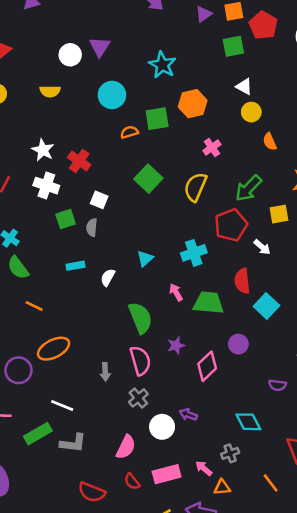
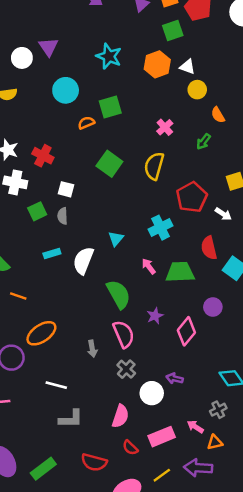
orange hexagon: (193, 104) -> (157, 64), moved
green arrow: (248, 188) -> (204, 142), moved, size x0.6
white semicircle: (108, 277) -> (83, 261), size x1.6
green rectangle: (38, 434) -> (43, 469), moved

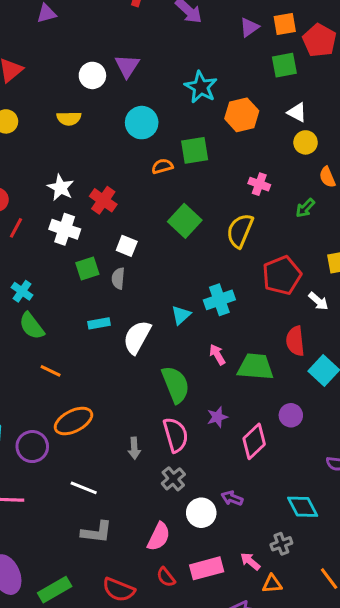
orange hexagon: (157, 64) -> (242, 115), moved
pink cross: (165, 127) -> (259, 184), turned -35
cyan cross: (161, 228) -> (219, 300), moved

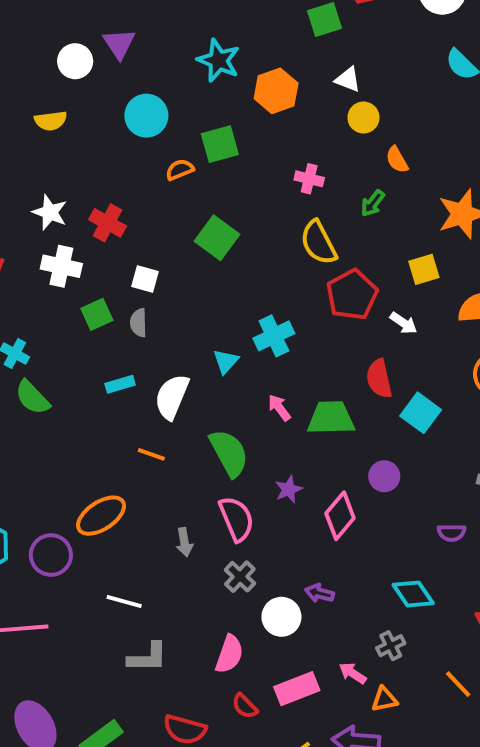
yellow semicircle: (240, 231) -> (319, 243), moved, turned -44
orange line: (51, 371) -> (151, 454), moved

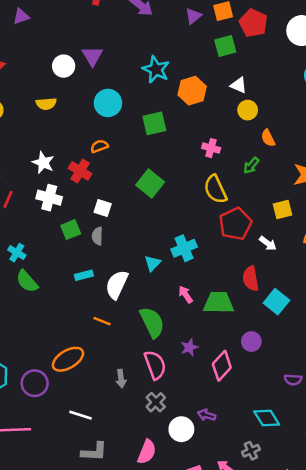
orange semicircle: (180, 170) -> (99, 146), moved

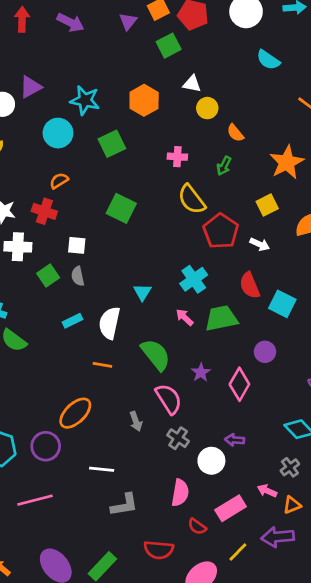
purple triangle: (92, 56) -> (31, 87), turned 45
cyan star: (156, 69) -> (85, 100), moved
cyan cross: (184, 248) -> (194, 279), moved

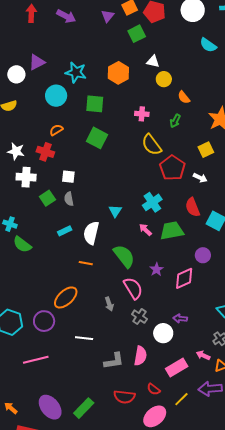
green square: (112, 144) -> (95, 104), turned 30
green square: (121, 208) -> (97, 138), moved
pink diamond: (239, 384) -> (184, 278), turned 35
gray L-shape: (124, 505) -> (114, 361), moved
red semicircle: (197, 526) -> (154, 389), moved

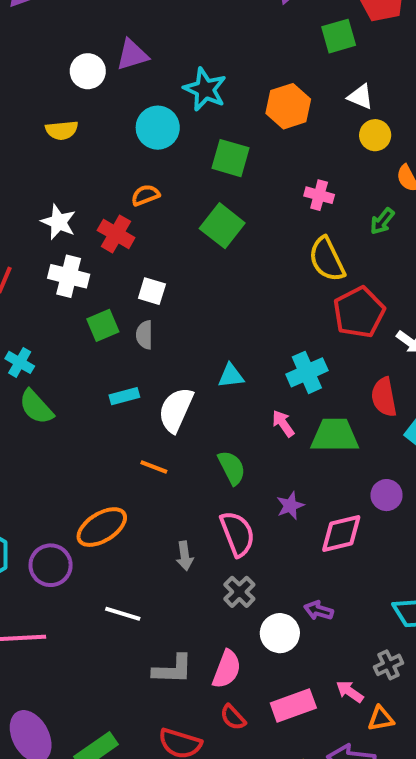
cyan triangle: (115, 211) -> (231, 376), turned 40
green semicircle: (124, 256) -> (232, 468), size x0.7
red semicircle: (154, 389) -> (233, 717), moved

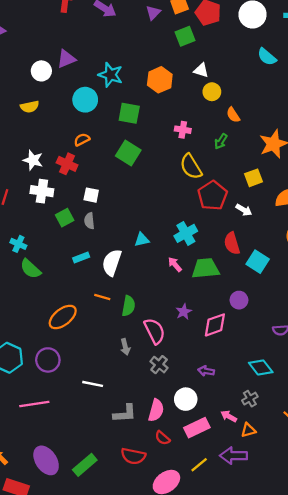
green semicircle: (232, 468) -> (128, 306), moved, turned 42
orange ellipse: (102, 527) -> (63, 317), moved
white circle: (280, 633) -> (186, 399), moved

